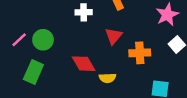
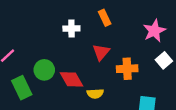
green circle: (43, 40) -> (44, 70), moved
green rectangle: (33, 72) -> (22, 88), turned -50

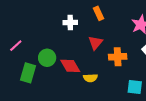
green rectangle: (22, 88) -> (28, 73), turned 42

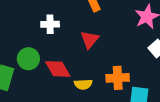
white cross: (70, 22) -> (50, 24), moved
orange cross: (118, 57) -> (118, 78), moved

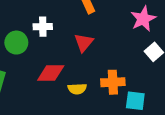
green circle: (28, 59) -> (16, 43), moved
red diamond: (58, 69) -> (51, 73), turned -60

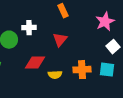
cyan square: (135, 101) -> (107, 70), moved

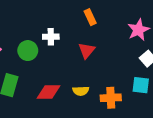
red diamond: (35, 63) -> (49, 92), moved
orange cross: (82, 70) -> (111, 98), moved

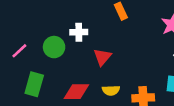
red triangle: (87, 51) -> (102, 57), moved

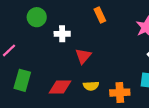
green circle: (54, 47) -> (37, 17), moved

